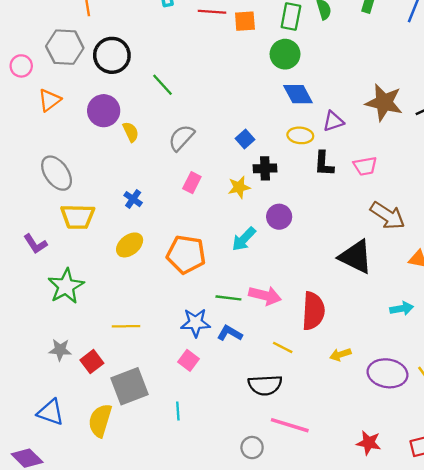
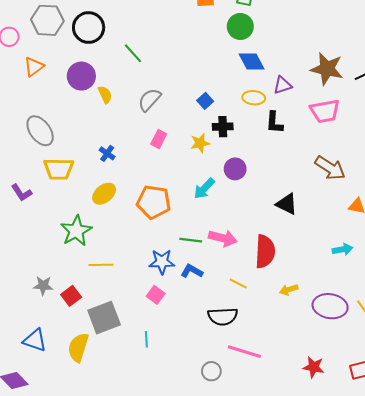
pink trapezoid: (365, 166) -> (325, 111), moved, size x1.4
black triangle: (356, 257) -> (287, 204), moved, size x0.7
green star: (66, 286) -> (76, 231), moved

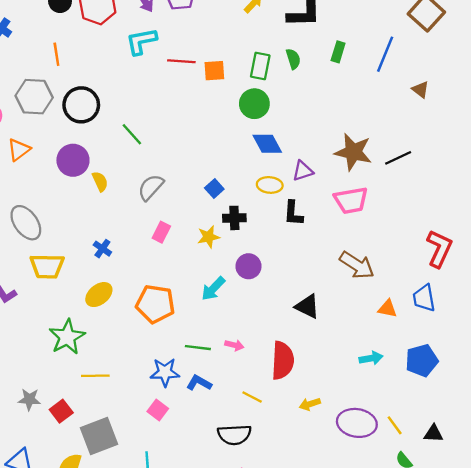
pink arrow: (223, 238) -> (234, 345), size x0.6

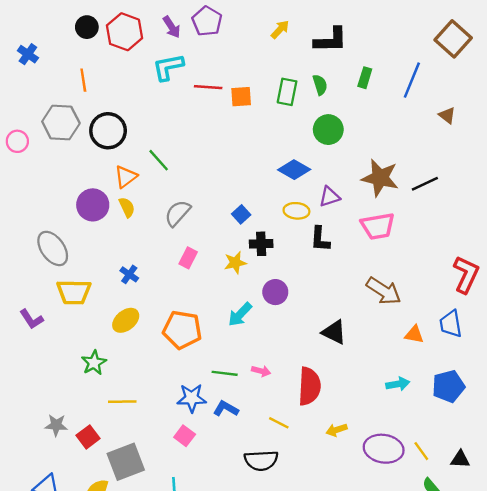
green circle: (254, 104) -> (328, 130), moved
blue diamond: (267, 144) -> (294, 170), turned -32
orange triangle: (19, 150) -> (126, 177), moved
purple circle: (73, 160) -> (93, 205), moved
green star: (67, 337) -> (94, 363), size x0.7

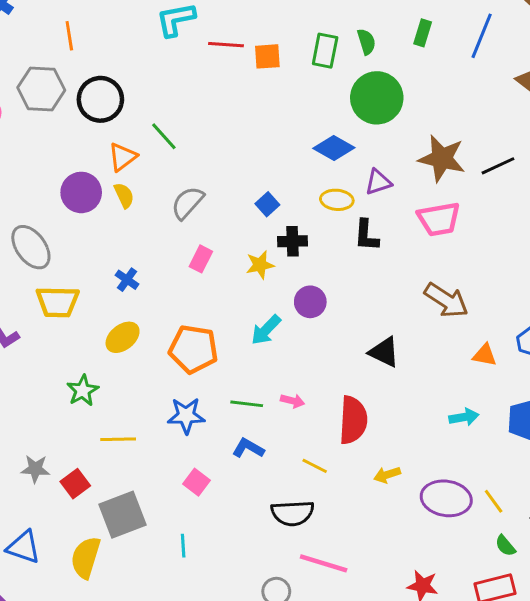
green circle: (328, 130) -> (377, 98), size x1.4
blue star: (192, 398) -> (186, 416), moved

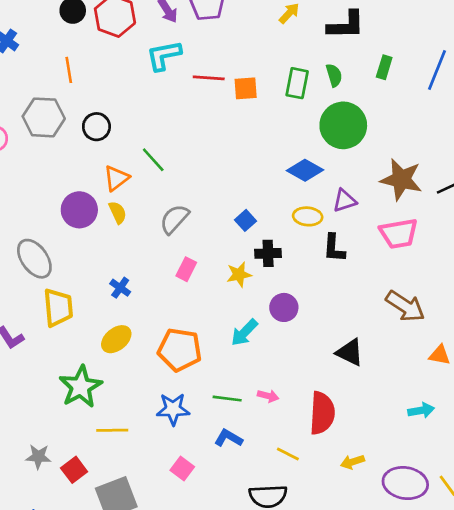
black circle: (100, 99) -> (96, 127), size x0.7
yellow trapezoid: (58, 302) -> (58, 307), turned -96
green star: (83, 390) -> (81, 387), size x1.5

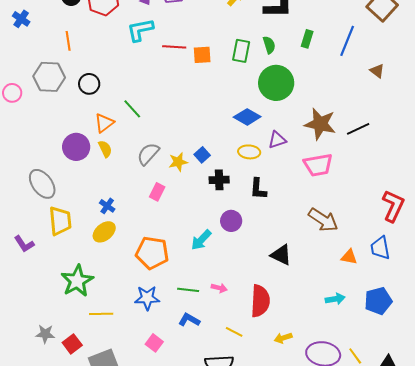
black L-shape: (334, 248) -> (258, 189), moved
yellow star: (239, 274) -> (178, 162), moved
yellow ellipse: (116, 339) -> (104, 232), moved

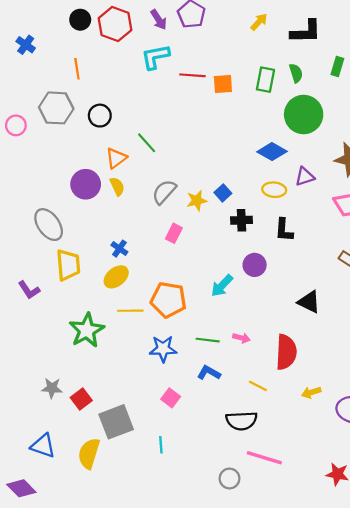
yellow line: (101, 314) -> (130, 311), moved

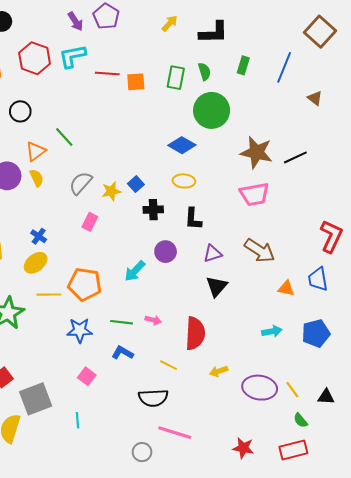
red hexagon: (115, 24) -> (35, 58), moved
purple triangle: (305, 177) -> (213, 254), moved
black triangle: (309, 302) -> (217, 286), turned 45

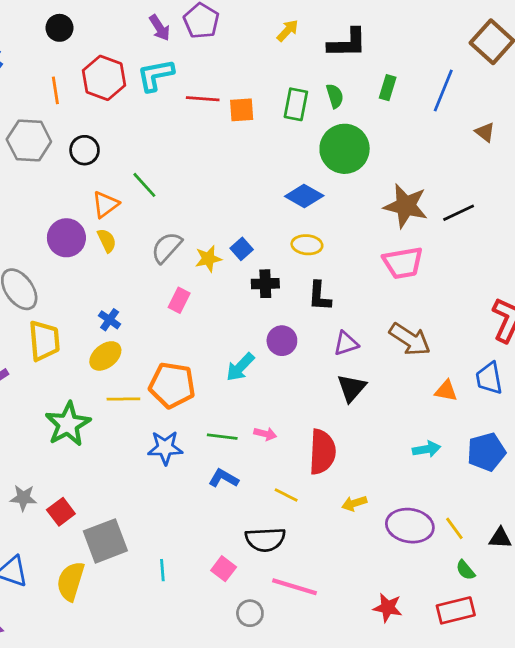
pink square: (87, 376) -> (224, 569), moved

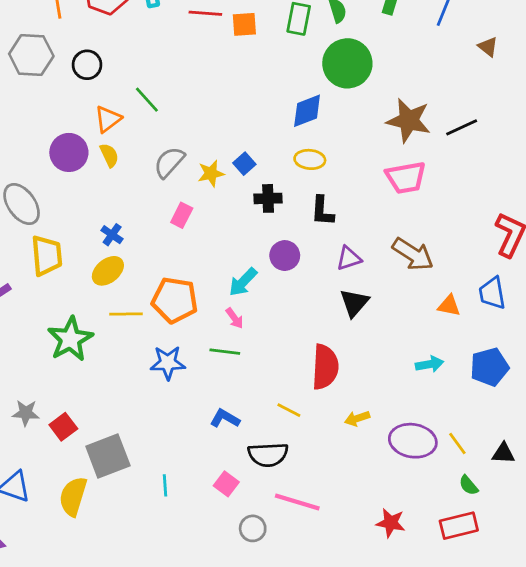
blue diamond: (304, 196) -> (307, 111), turned -51
pink arrow: (265, 434) -> (235, 318), moved, turned 40
blue L-shape: (224, 478) -> (225, 418), moved

